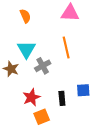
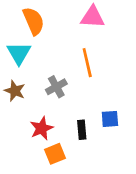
orange semicircle: (25, 16) -> (34, 21), size x1.5
cyan triangle: (26, 50) -> (19, 53), moved

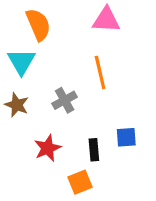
orange square: (55, 154) -> (80, 182), moved

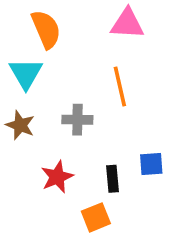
gray cross: (65, 100) -> (77, 120), turned 30

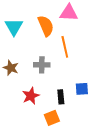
orange semicircle: (46, 29) -> (46, 26), moved
cyan triangle: (26, 74) -> (14, 27), moved

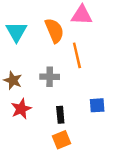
red star: (31, 96) -> (21, 109), moved
black rectangle: (61, 97) -> (60, 115), moved

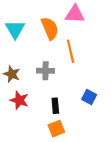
blue square: (97, 105) -> (89, 97), turned 32
red star: (21, 109) -> (19, 100), turned -30

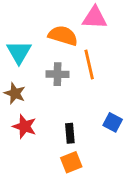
orange semicircle: (50, 28) -> (63, 36), turned -50
cyan triangle: (15, 29) -> (19, 52), moved
gray cross: (46, 71) -> (58, 74), moved

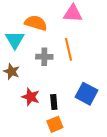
orange semicircle: (63, 36) -> (36, 23), moved
blue square: (113, 122) -> (87, 94), size x1.5
red star: (24, 126) -> (31, 97), moved

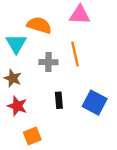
red star: (31, 97) -> (17, 106), moved
black rectangle: (54, 102) -> (59, 100), moved
orange square: (55, 124) -> (32, 136), moved

